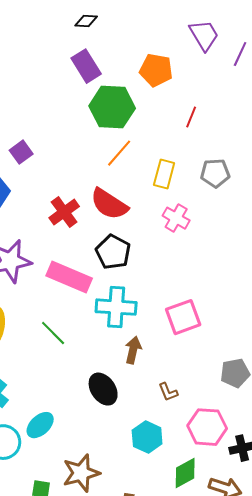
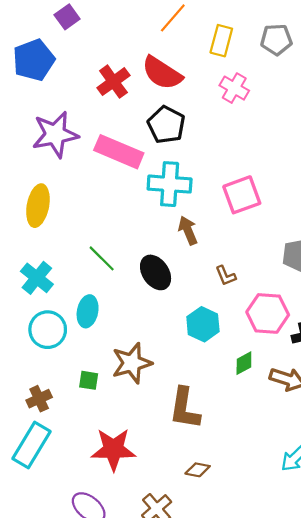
green line: (53, 333) -> (102, 258), moved
brown arrow: (133, 350) -> (188, 230), turned -36
cyan ellipse: (40, 425) -> (88, 311), turned -36
green diamond: (185, 473) -> (244, 363), size x0.7

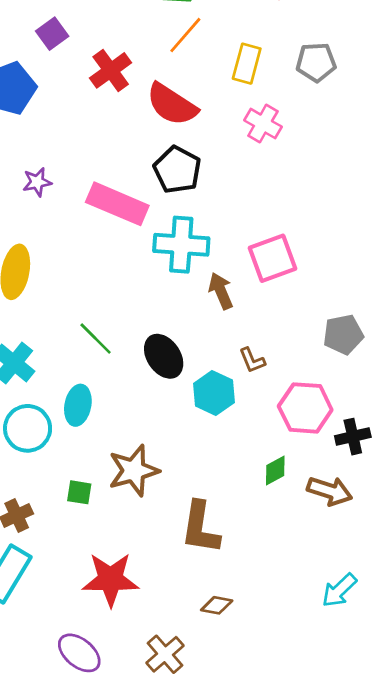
red cross: (113, 82) -> (111, 70), moved
purple star: (55, 134) -> (37, 182), size x0.5
brown arrow: (188, 230) -> (221, 291), moved
cyan hexagon: (203, 324) -> (214, 393), moved

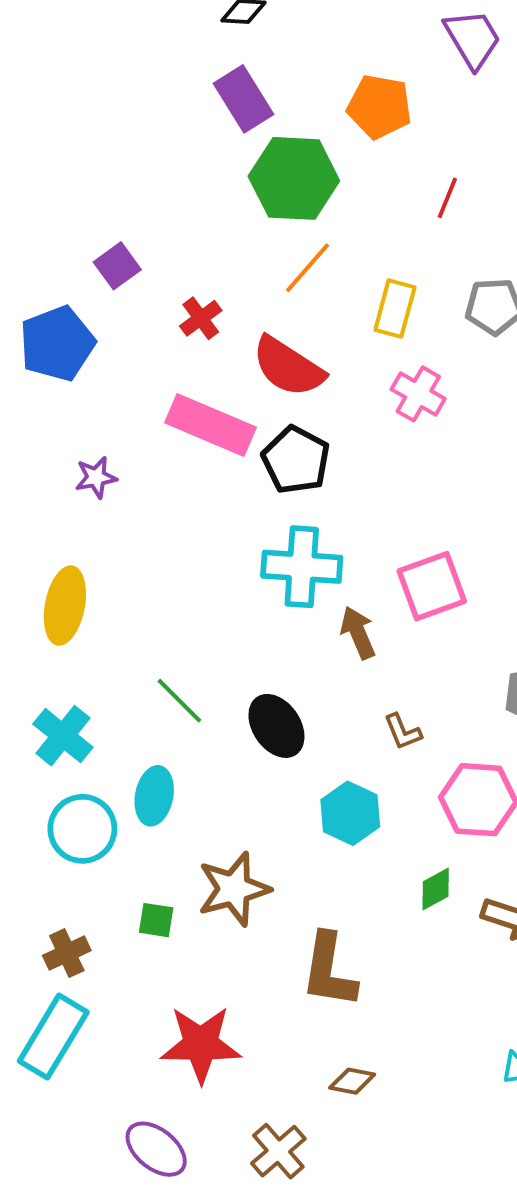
red cross: (111, 70) -> (201, 318), size x0.7
pink rectangle: (117, 204) -> (210, 425), moved
cyan hexagon: (214, 393) -> (350, 813), moved

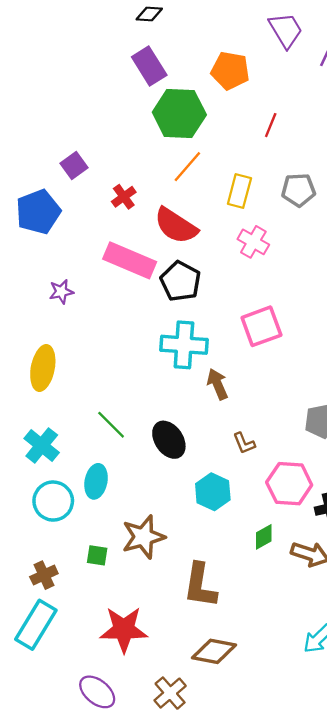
pink square: (432, 586) -> (261, 326), moved
brown diamond: (352, 1081) -> (214, 651), size x1.6

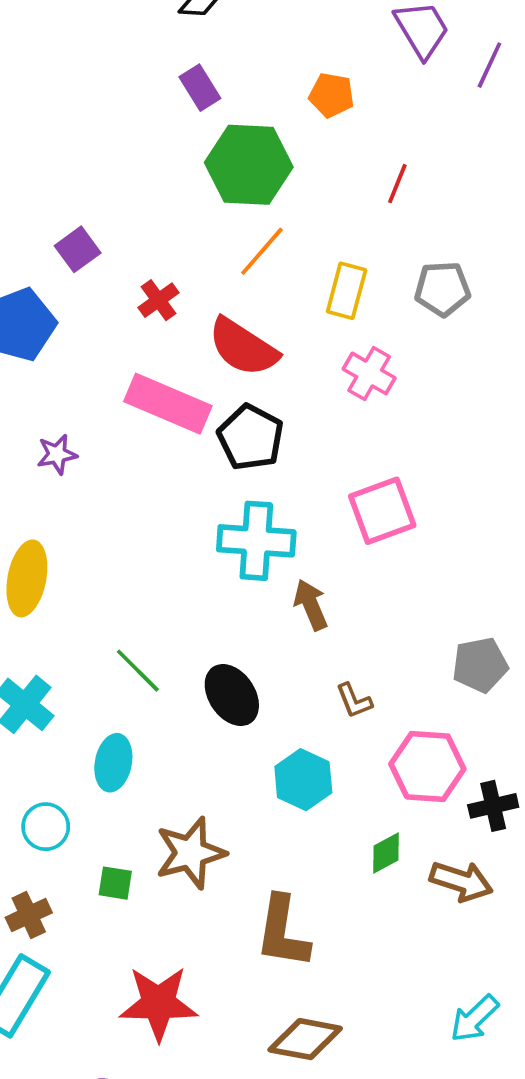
purple rectangle: (149, 66) -> (200, 88), size x0.7
orange pentagon: (230, 71) -> (331, 95), size x0.7
cyan circle: (53, 501) -> (46, 827), moved, size x0.7

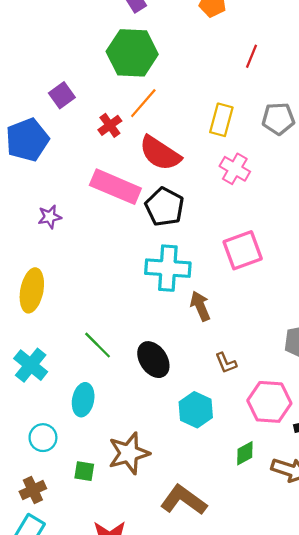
green hexagon: (249, 165) -> (132, 53), moved
orange line: (262, 251) -> (143, 103), moved
brown L-shape: (283, 932) -> (183, 500), turned 117

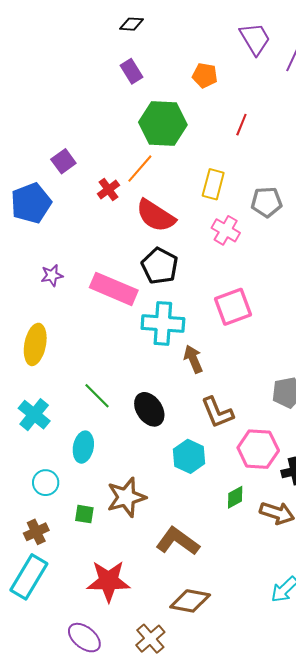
green hexagon: (132, 53) -> (163, 124), moved
gray pentagon: (278, 119) -> (267, 202), moved
pink rectangle: (115, 187) -> (114, 289), moved
brown L-shape: (226, 363) -> (217, 412), size x1.6

